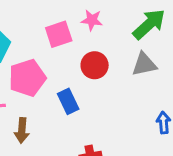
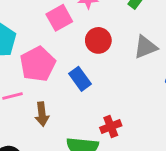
gray triangle: (144, 64) -> (145, 47), moved

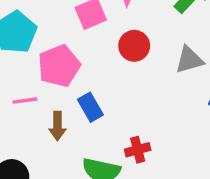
blue rectangle: (80, 79) -> (90, 107), moved

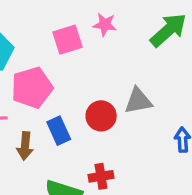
red circle: (134, 46) -> (101, 116), moved
gray triangle: (189, 60) -> (138, 101), moved

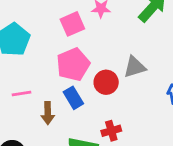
pink pentagon: (32, 88) -> (73, 64), moved

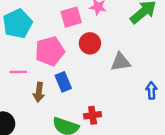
pink pentagon: (73, 64) -> (50, 51), moved
red circle: (106, 82) -> (90, 43), moved

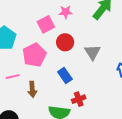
gray triangle: (120, 62) -> (92, 52), turned -42
blue rectangle: (63, 82) -> (65, 76), moved

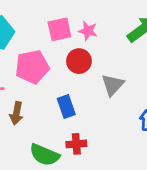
pink star: (66, 12) -> (88, 31), moved

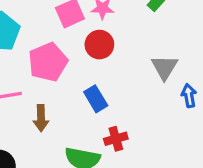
gray triangle: (113, 85) -> (165, 67), moved

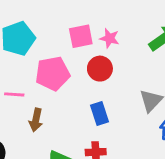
blue rectangle: (96, 99) -> (99, 113), moved

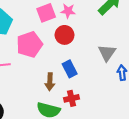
brown arrow: (36, 120) -> (50, 82), moved

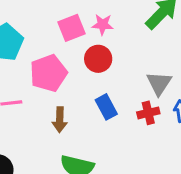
brown arrow: (50, 82) -> (60, 120), moved
red cross: (71, 98) -> (148, 113), moved

